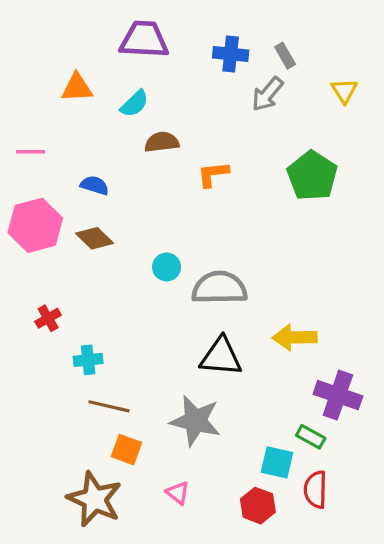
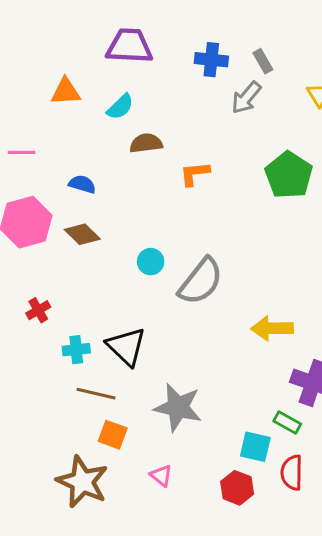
gray semicircle: (219, 288) -> (201, 281), turned 129
black triangle: (221, 357) -> (126, 347), moved, turned 39

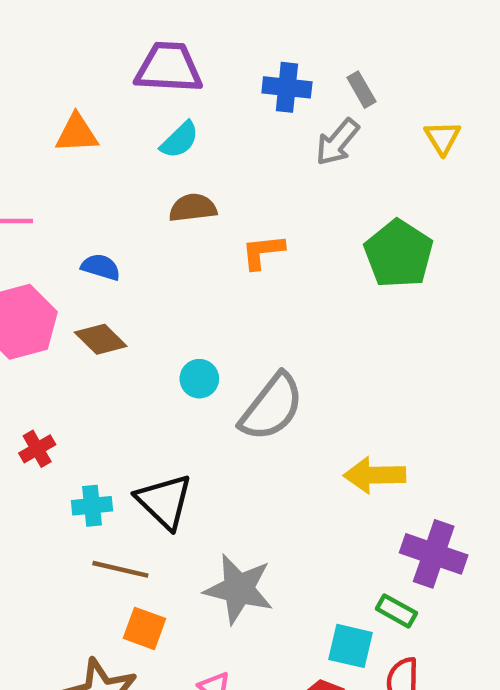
cyan semicircle: (120, 107) -> (180, 140), moved

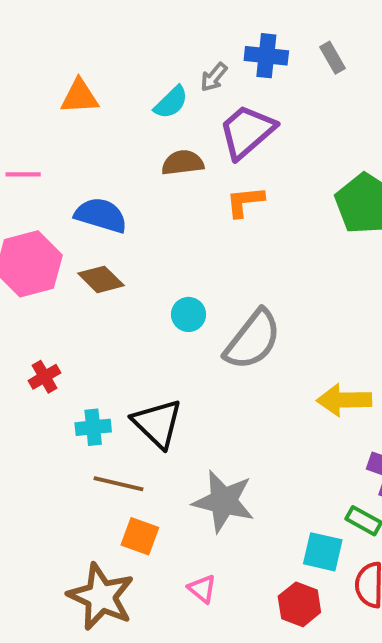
purple trapezoid: (169, 68) -> (247, 132), moved, turned -44
gray arrow: (337, 142) -> (214, 77), moved, size x0.7
blue semicircle: (101, 267) -> (101, 215), size x1.5

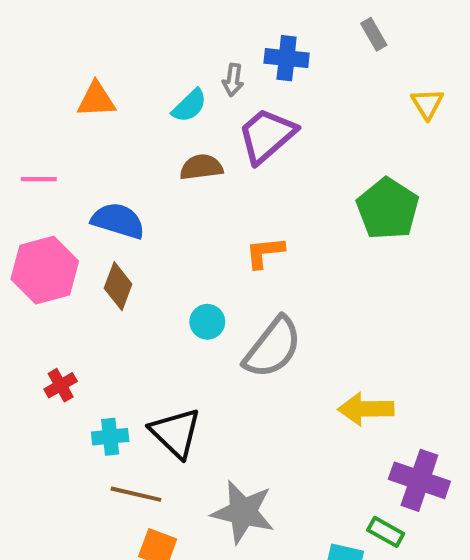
gray rectangle: (332, 58) -> (374, 34), moved
gray arrow: (214, 77) -> (233, 80), turned -32
orange L-shape: (245, 202) -> (265, 252), moved
brown diamond: (101, 279) -> (118, 286), turned 66

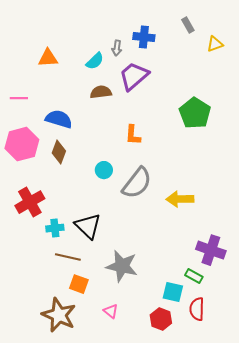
yellow triangle: (427, 104) -> (215, 44), moved, turned 42
orange L-shape: (265, 252) -> (133, 135), turned -80
red cross: (61, 385) -> (30, 202), size x1.8
yellow arrow: (366, 409) -> (180, 199), moved

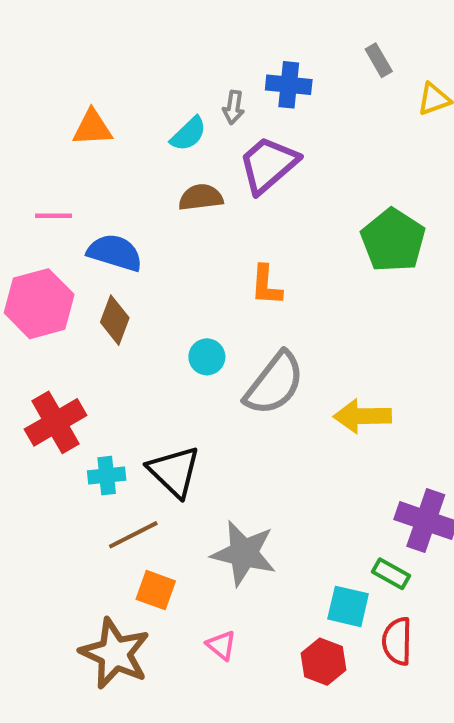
pink line: (19, 98) -> (53, 216), moved
brown line: (68, 257) -> (133, 535), turned -40

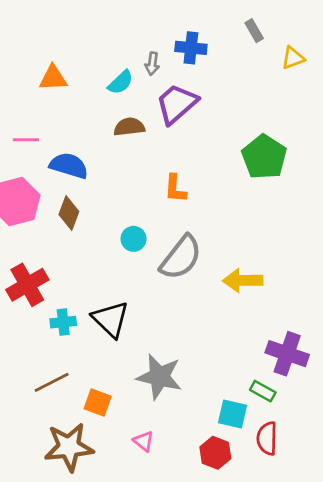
brown line: (133, 535) -> (52, 382), moved
brown star: (115, 653) -> (69, 447), turned -30

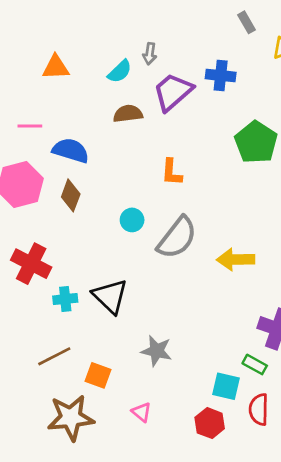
blue cross: (191, 48) -> (221, 76), moved
red cross: (27, 285) -> (31, 264), turned -33
gray star: (159, 377) -> (157, 351), size x0.7

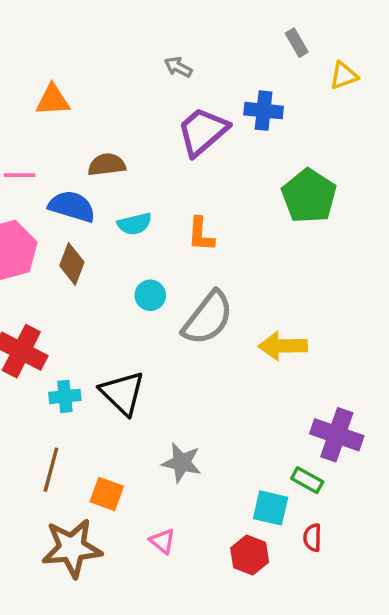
gray arrow: (150, 54) -> (178, 67), moved, turned 110
cyan semicircle: (120, 71) -> (135, 224), moved, turned 30
brown semicircle: (128, 114) -> (107, 165), moved
brown line: (54, 356) -> (51, 470), turned -48
red semicircle: (259, 409) -> (312, 538), size x0.7

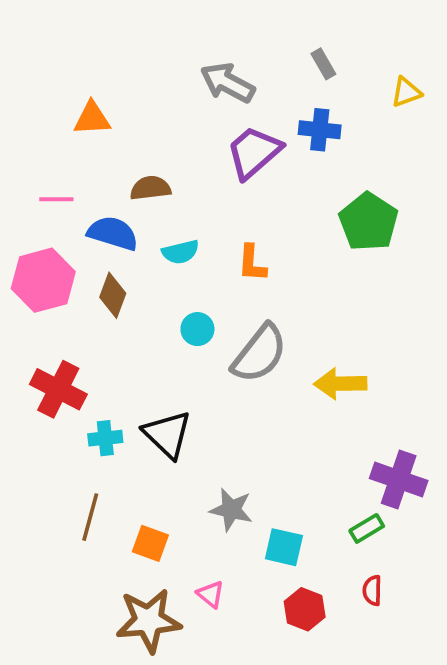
gray rectangle: (297, 43) -> (323, 64), moved
gray arrow: (178, 67) -> (228, 83), size x1.8
green rectangle: (307, 480) -> (367, 528), turned -60
cyan square: (271, 508) -> (284, 547), moved
brown star: (72, 548) -> (149, 621), moved

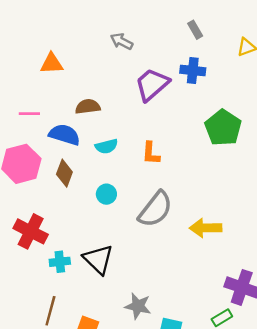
gray arrow: (228, 83) -> (122, 41), moved, size x0.7
cyan circle: (197, 329) -> (106, 194), moved

